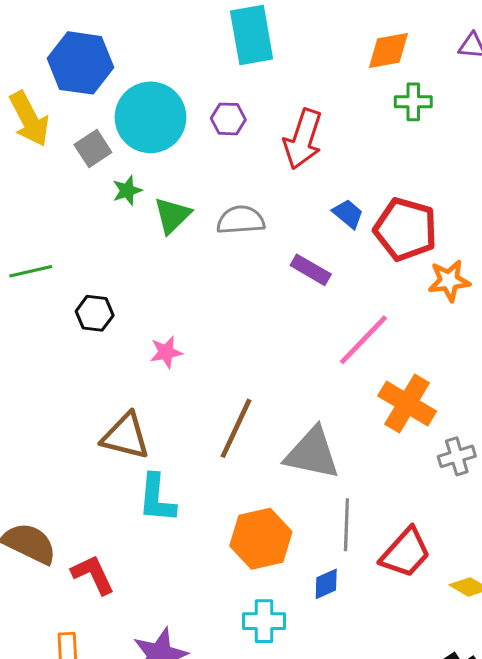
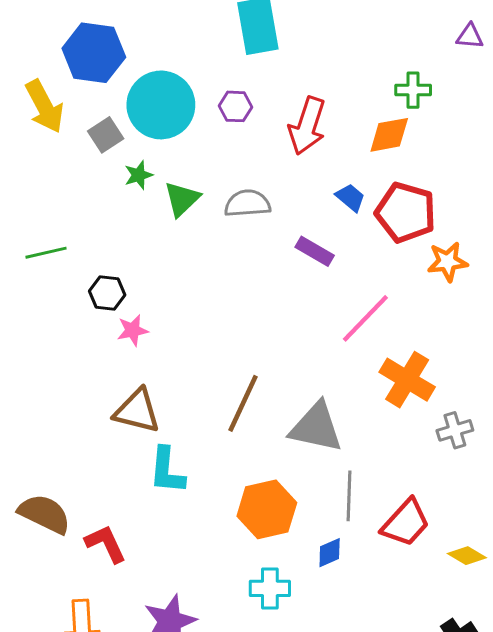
orange diamond: (388, 51) -> (389, 135), moved
pink star: (166, 352) -> (133, 330), moved

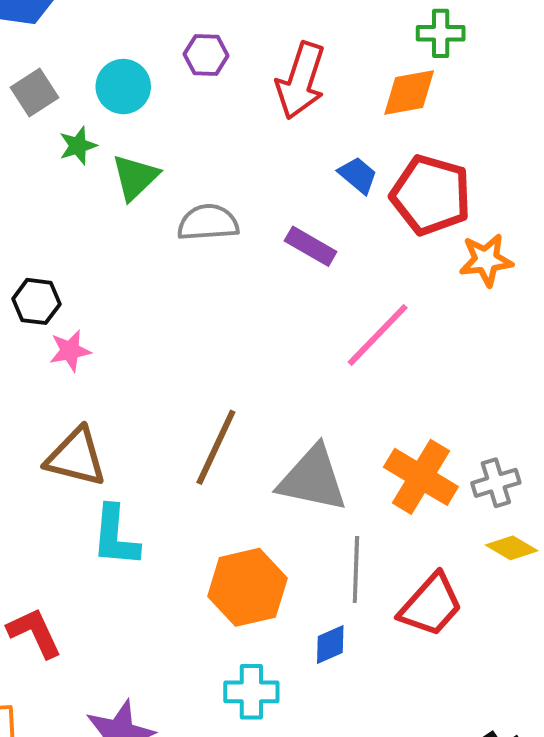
cyan circle: (161, 105) -> (123, 87), moved, size x0.6
gray semicircle: (247, 203) -> (208, 223), moved
orange cross: (407, 380) -> (421, 477), moved
yellow diamond: (467, 556) -> (512, 548), moved

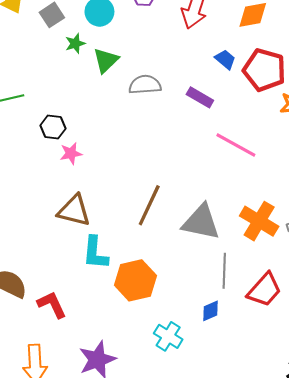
pink line: (378, 335) -> (236, 145), turned 75
orange hexagon: (247, 587) -> (135, 280), moved
cyan cross: (251, 692) -> (168, 336), turned 32

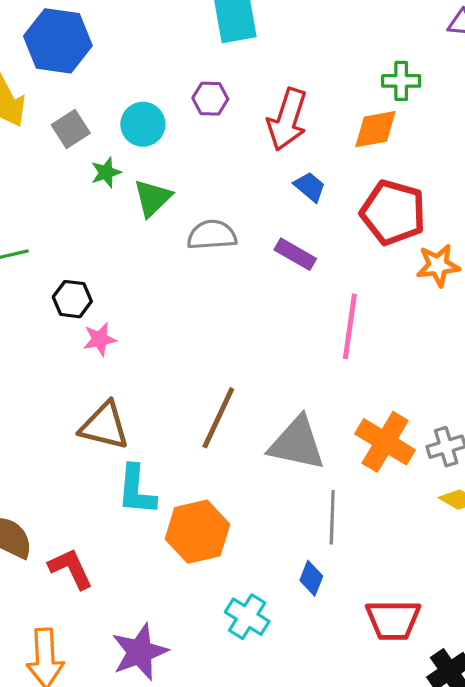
blue trapezoid: (225, 59) -> (310, 187), moved
pink line: (236, 145) -> (350, 326), turned 69
red trapezoid: (264, 290) -> (393, 620), moved, turned 48
blue diamond: (210, 311) -> (311, 578), turned -45

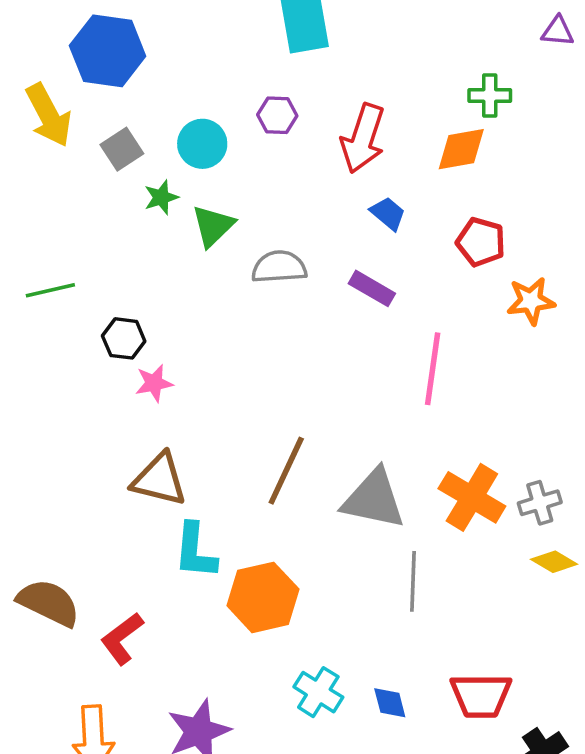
red pentagon: (393, 212) -> (481, 242), size x0.7
red L-shape: (71, 569) -> (122, 638), turned -102
blue diamond: (311, 578) -> (390, 703), moved, turned -36

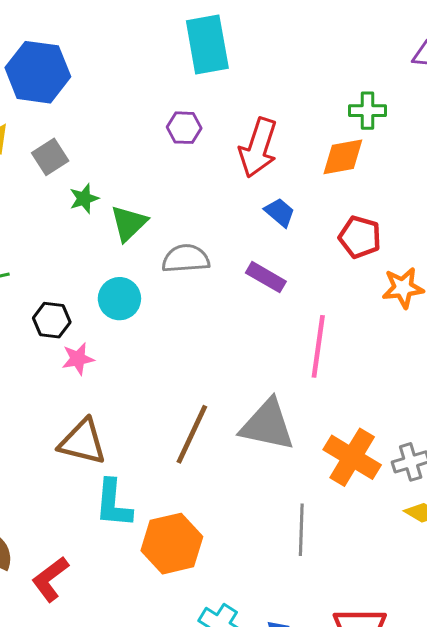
cyan circle: (202, 144) -> (119, 299), moved
gray triangle: (374, 499) -> (267, 425), moved

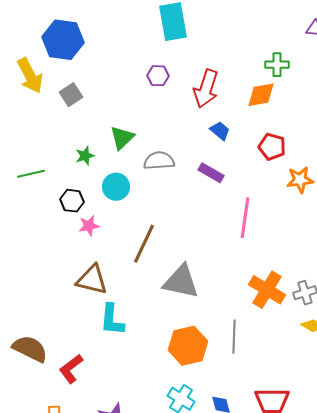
green star: (84, 199) -> (85, 156), moved
gray triangle: (267, 425) -> (181, 282), moved
brown line: (192, 434) -> (144, 244), moved
orange hexagon: (172, 544) -> (188, 346), moved

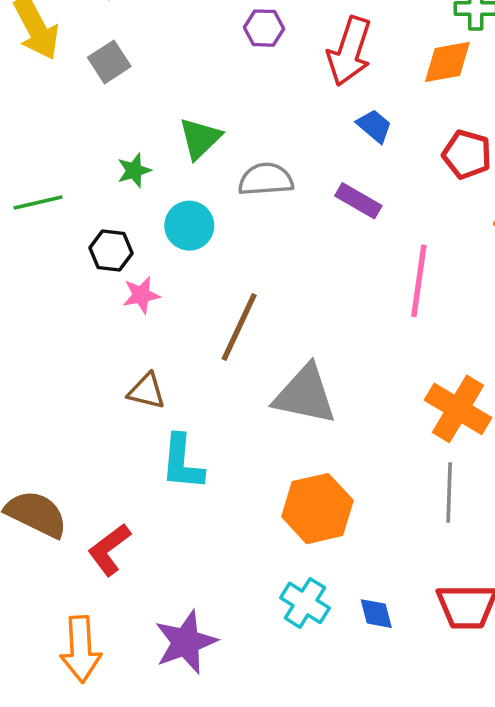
brown triangle: (92, 280) -> (147, 391), size x0.7
gray line: (234, 337) -> (449, 493), moved

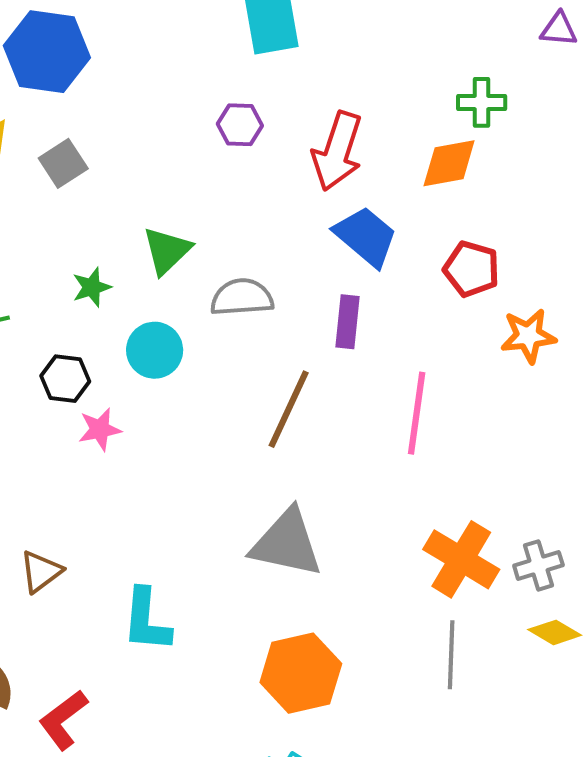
blue trapezoid: (374, 126) -> (366, 236), size x1.6
purple rectangle: (358, 201) -> (348, 322), turned 66
brown line: (239, 327) -> (289, 409), moved
brown triangle: (147, 391) -> (41, 572), moved, turned -51

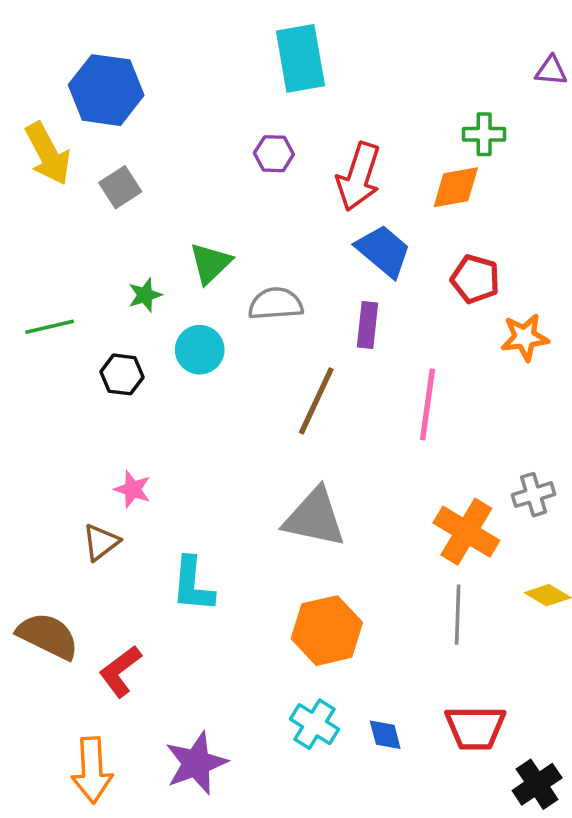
pink star: (100, 429) -> (133, 489), moved, turned 30
gray cross: (538, 565) -> (534, 495), moved

